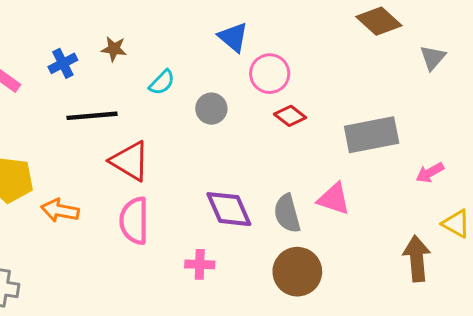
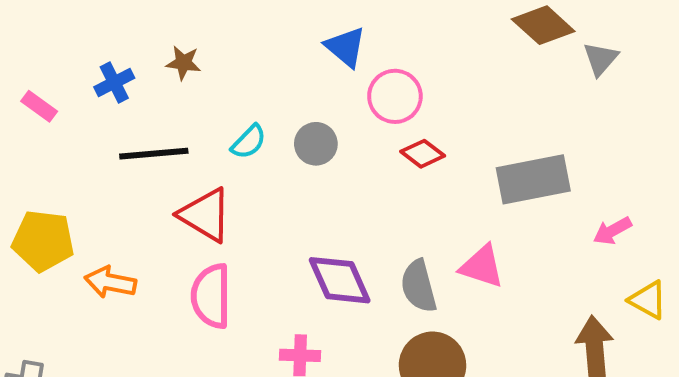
gray triangle: (433, 58) -> (601, 59), moved
cyan semicircle: (162, 82) -> (249, 142), moved

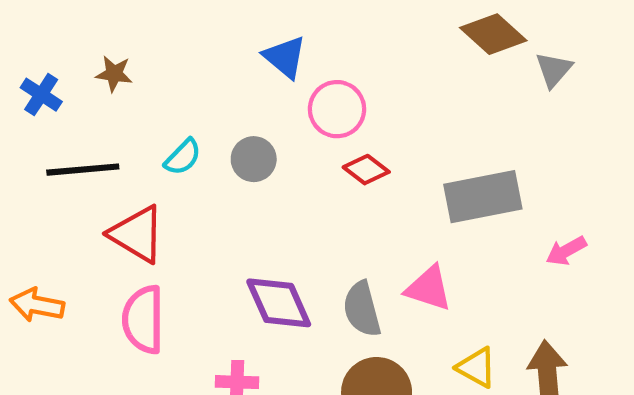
blue cross: (114, 83) -> (41, 95), turned -30
yellow triangle: (648, 300) -> (477, 367), moved

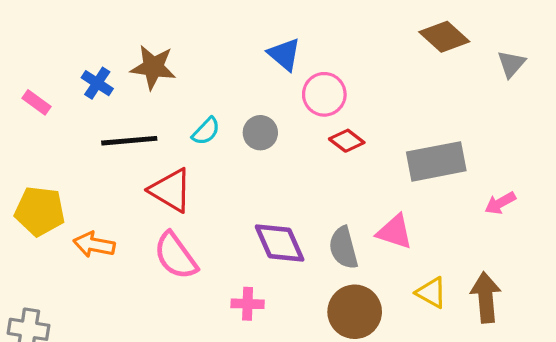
gray triangle: (554, 70) -> (511, 64), moved
brown star: (114, 74) -> (153, 67), size x1.6
pink semicircle: (143, 320) -> (176, 256), turned -36

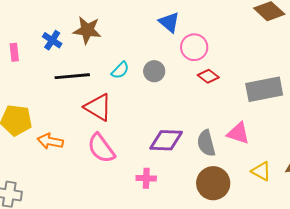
pink rectangle: (37, 102) -> (14, 52), turned 48
purple diamond: (280, 243) -> (166, 140), turned -64

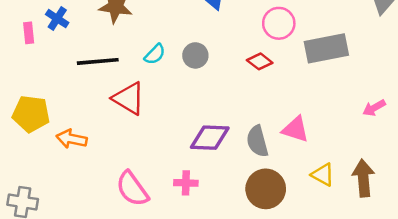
blue cross: (52, 40) -> (57, 19), moved
pink circle: (194, 47) -> (279, 23), moved
gray rectangle: (264, 89) -> (326, 48), moved
pink semicircle: (101, 148) -> (132, 189), moved

